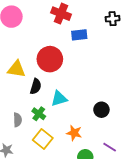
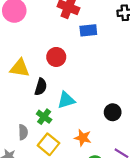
red circle: (50, 59) -> (56, 57), size x0.7
gray semicircle: (17, 120) -> (23, 132), moved

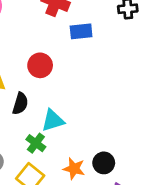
black circle: (113, 112) -> (104, 163), moved
green cross: (44, 117) -> (36, 143), moved

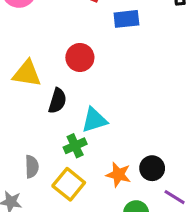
green cross: (36, 143) -> (75, 146), turned 30

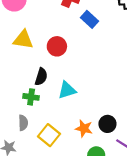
blue rectangle: (126, 19) -> (89, 19), turned 48
yellow triangle: (27, 74) -> (23, 40), moved
green cross: (75, 146) -> (31, 97), moved, turned 32

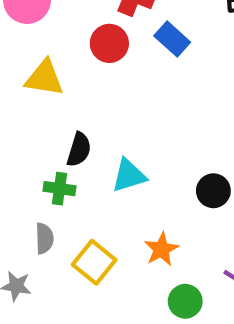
red circle: (57, 46) -> (109, 43), moved
black circle: (107, 124) -> (213, 191), moved
orange star: (84, 128) -> (161, 249), turned 30

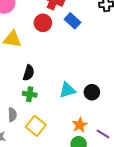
cyan triangle: (129, 176) -> (67, 90), moved
green cross: (60, 189) -> (30, 94), moved
orange star: (161, 249) -> (80, 125), moved

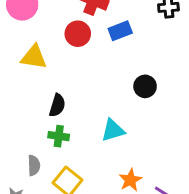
blue rectangle: (72, 21) -> (120, 31), turned -63
black circle: (92, 92) -> (145, 86), moved

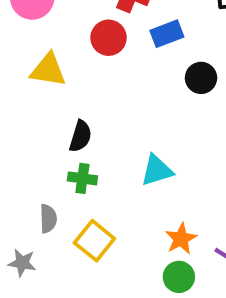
black circle: (145, 86) -> (201, 78), moved

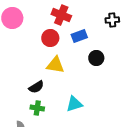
yellow triangle: (48, 70) -> (55, 65), moved
black semicircle: (80, 136) -> (36, 87), turned 42

